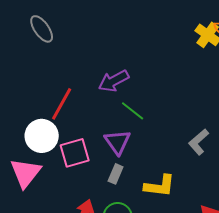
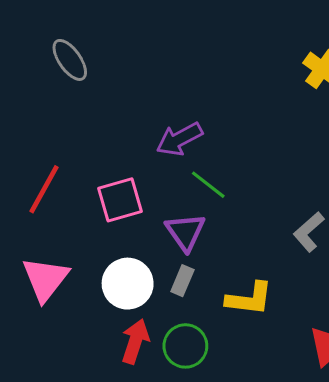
red line: (62, 104) -> (44, 189), moved
white circle: (42, 136) -> (128, 284), moved
pink square: (75, 153) -> (120, 200), moved

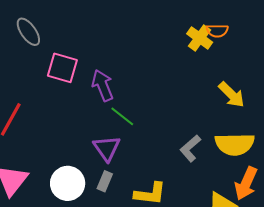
purple arrow: (179, 139) -> (103, 85), turned 96
pink square: (120, 200) -> (62, 68), moved, turned 32

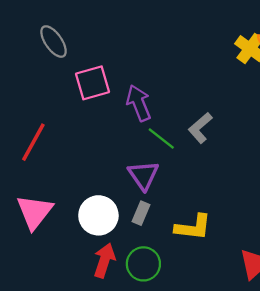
pink square: (62, 68) -> (93, 83), turned -32
gray L-shape: (190, 148) -> (200, 128), moved

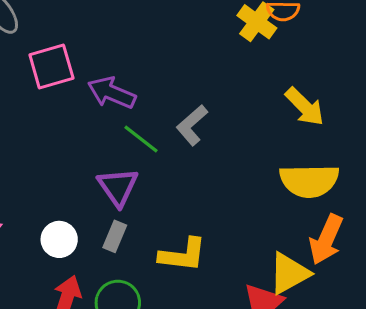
purple arrow: (139, 103) -> (112, 93), turned -45
white circle: (98, 215) -> (59, 239), size x0.7

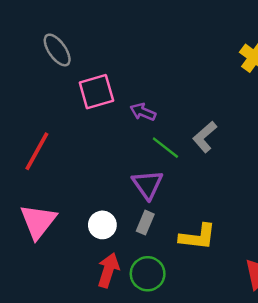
purple arrow: (112, 93) -> (143, 112), size x0.7

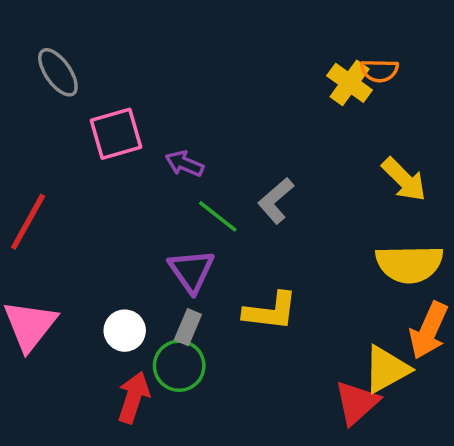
yellow L-shape: (198, 237) -> (271, 311), moved
green circle: (148, 274) -> (179, 366), moved

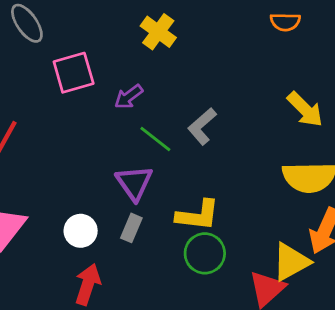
yellow cross: (350, 83) -> (158, 32), moved
purple arrow: (184, 164) -> (129, 97), turned -60
green circle: (179, 366) -> (205, 253), moved

